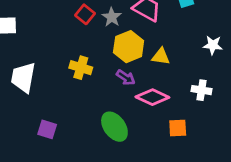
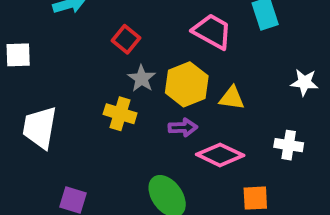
gray star: (112, 17) -> (142, 78), moved
purple arrow: (126, 77) -> (183, 127), turned -36

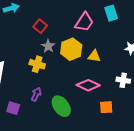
pink trapezoid: (212, 31) -> (84, 22), turned 95
purple arrow: (183, 127) -> (36, 94), moved, turned -64

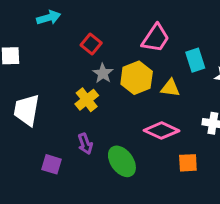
cyan rectangle: (111, 13) -> (195, 60), moved
yellow cross: (37, 64) -> (87, 100), turned 35
purple arrow: (36, 94) -> (85, 144), turned 136

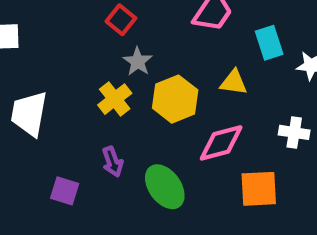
yellow hexagon: (137, 78) -> (175, 99), moved
pink diamond: (162, 131) -> (221, 143), turned -40
orange square: (188, 163) -> (259, 189), size x1.4

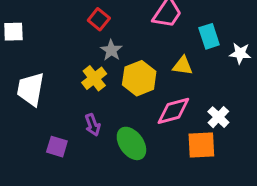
white cross: (294, 132) -> (218, 117), moved, turned 35

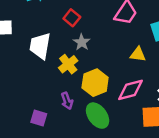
yellow hexagon: (139, 78) -> (95, 83), moved
white trapezoid: (31, 89) -> (40, 46), moved

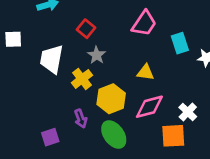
yellow triangle: (138, 54) -> (145, 72), moved
purple square: (39, 118) -> (50, 137), turned -35

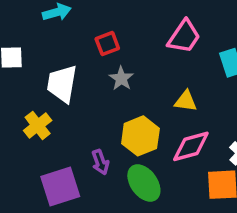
red square: (86, 29) -> (107, 44), turned 30
yellow cross: (82, 79) -> (38, 125), moved
purple square: (50, 137) -> (60, 186), size x1.6

